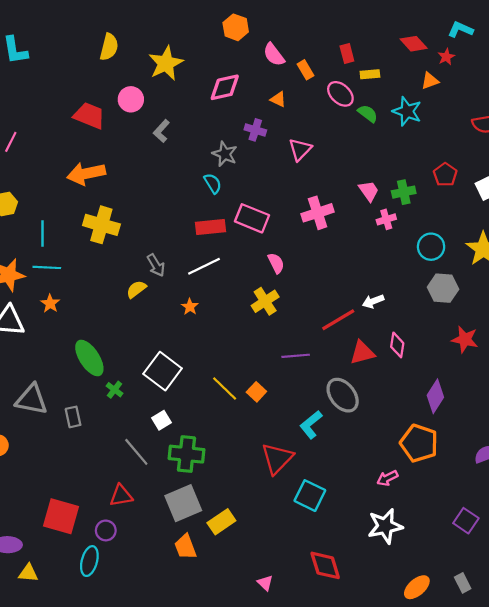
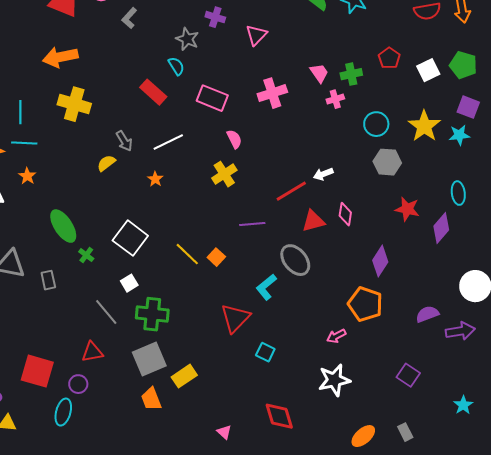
red rectangle: (211, 227) -> (153, 92), moved, turned 48
cyan square: (310, 496) -> (265, 352), size x0.7

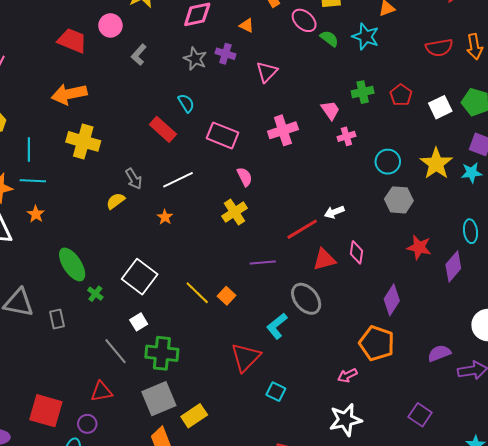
gray star: (187, 39) -> (195, 59), moved
green cross: (351, 74) -> (363, 92), moved

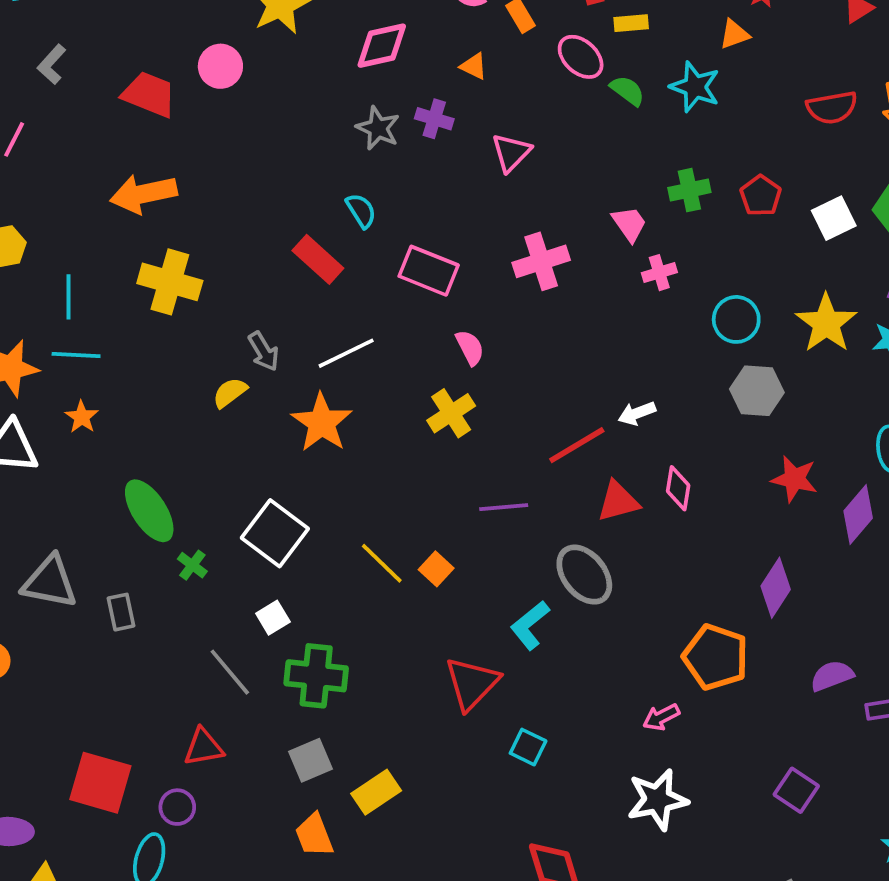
gray L-shape: (139, 55) -> (52, 64), moved
orange star: (165, 217) -> (322, 423), size x2.0
purple diamond: (392, 300) -> (776, 588), moved
gray square: (159, 399) -> (310, 760), size x0.7

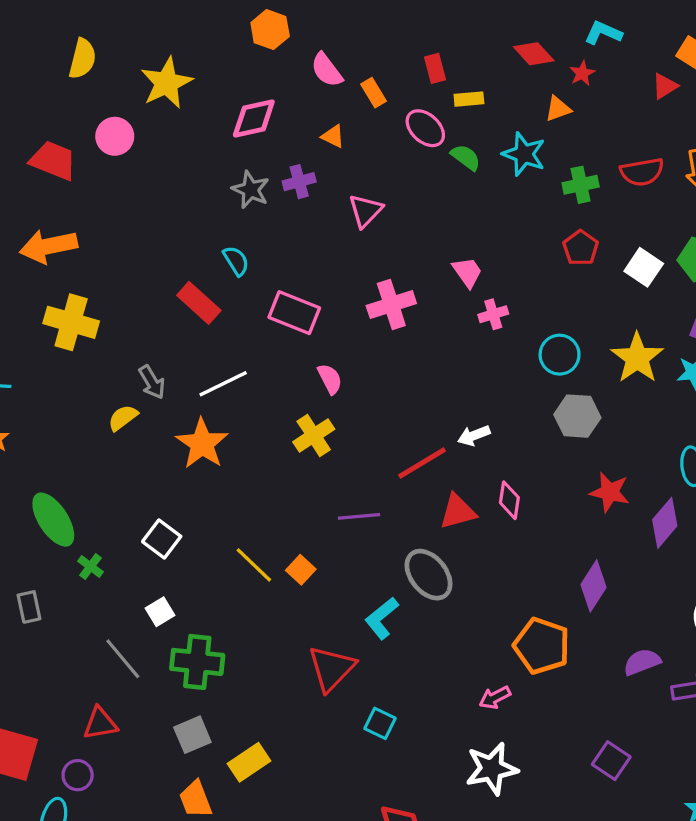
purple cross: (434, 119) -> (299, 182), turned -32
green cross: (689, 190) -> (581, 185), moved
white square: (834, 218) -> (644, 267), turned -30
white square: (275, 533) -> (162, 539), size x0.7

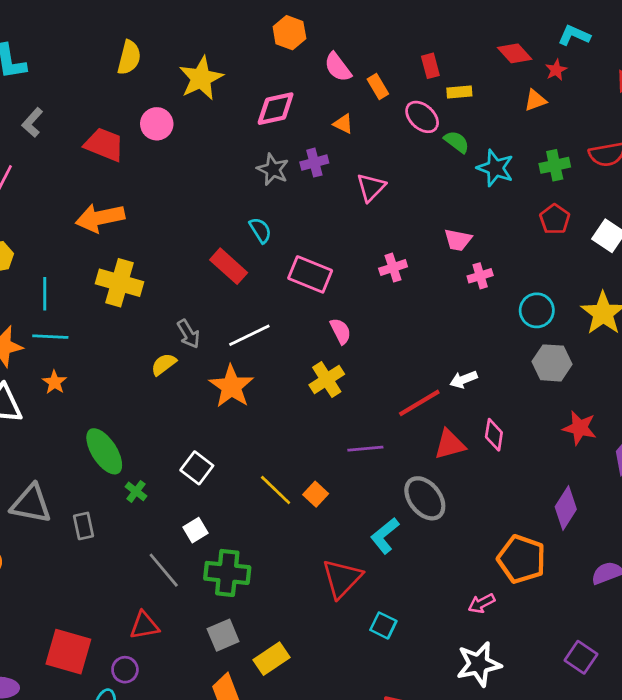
cyan star: (524, 154) -> (495, 168), moved
pink trapezoid: (467, 272) -> (458, 240), turned 136
pink cross: (391, 304) -> (393, 268), size x0.7

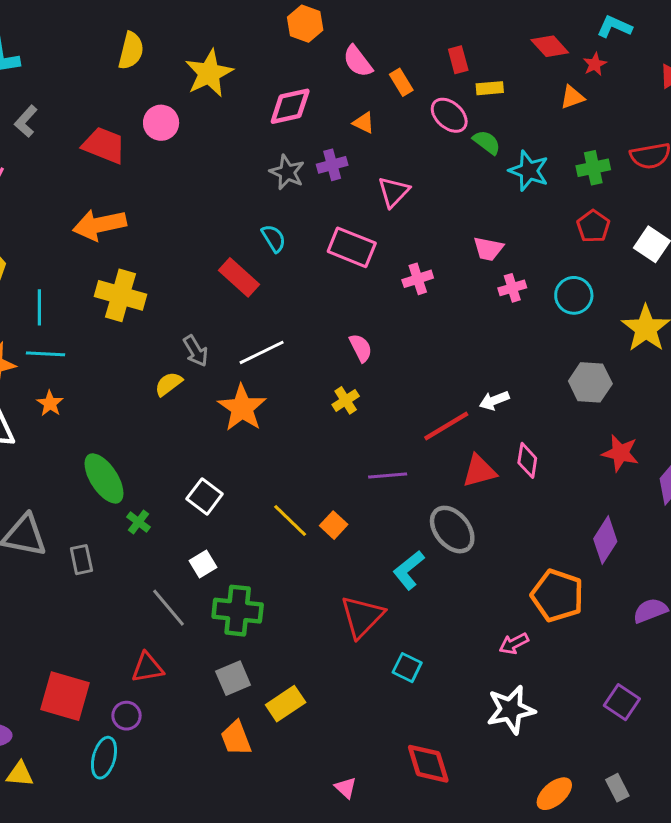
pink rectangle: (310, 274) -> (352, 247), moved
cyan circle: (537, 310) -> (574, 295), moved
yellow cross: (327, 379) -> (346, 400), size x0.7

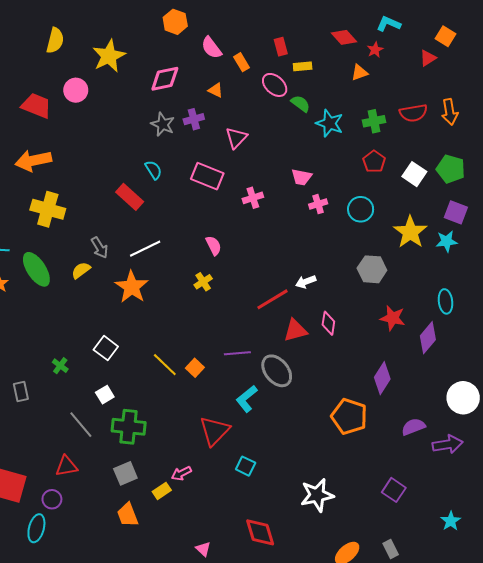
purple line: (388, 475) -> (237, 353), moved
green ellipse: (104, 478) -> (36, 269), moved
pink arrow: (514, 644) -> (181, 473), moved
yellow rectangle: (286, 704) -> (162, 491), size x0.7

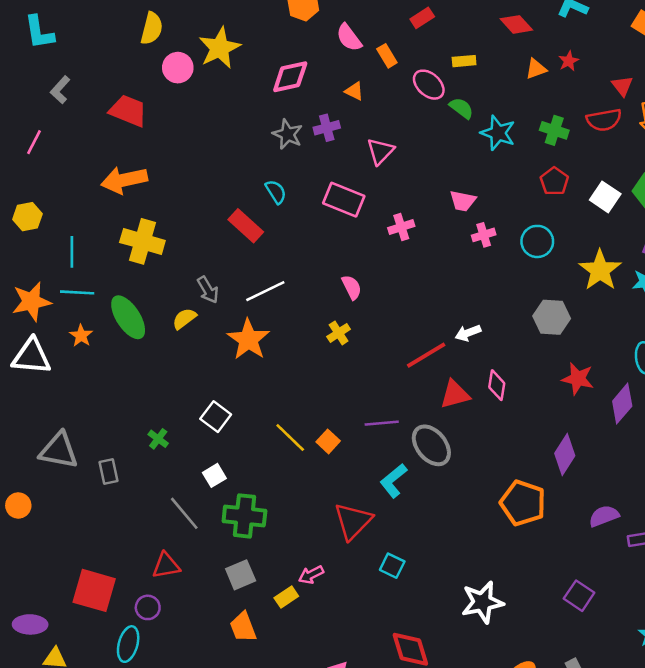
red rectangle: (281, 47) -> (422, 18), moved, turned 72
red star: (375, 50) -> (569, 61), moved
red triangle: (428, 58) -> (622, 86), moved, turned -36
pink circle: (76, 90) -> (178, 68), moved
green cross: (374, 121) -> (554, 130), turned 30

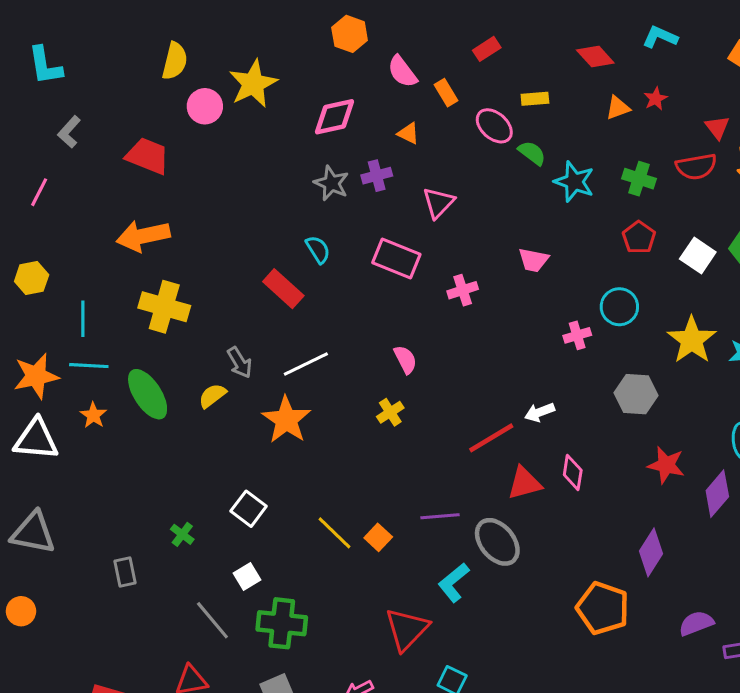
pink cross: (484, 235) -> (577, 335), moved
gray triangle: (59, 451) -> (33, 533), moved

